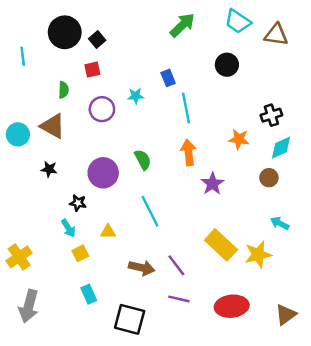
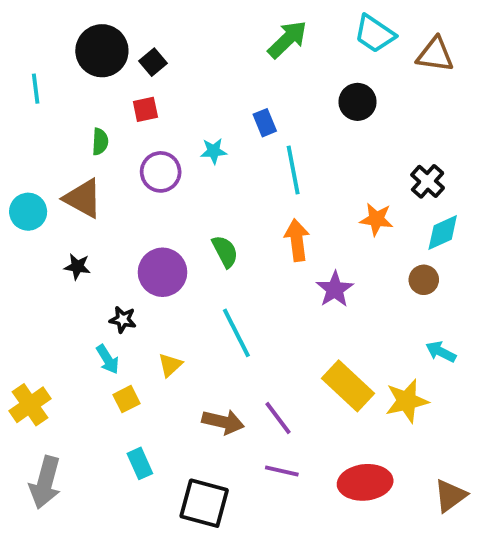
black cross: (271, 115) -> (428, 181), turned -30
yellow triangle: (108, 232) -> (170, 365), turned -42

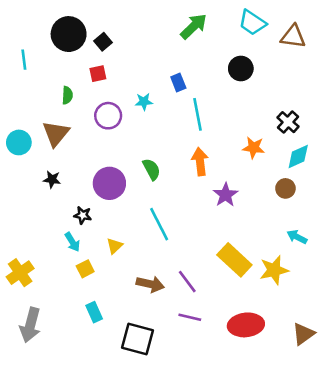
brown triangle: (83, 198) -> (56, 134), turned 40

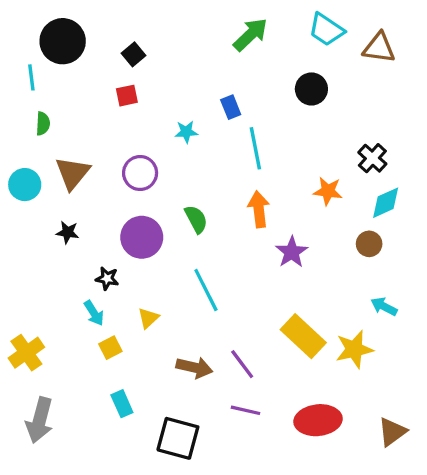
black circle: (69, 34) -> (63, 41), moved
green semicircle: (67, 95) -> (43, 124), moved
purple circle: (108, 116) -> (140, 173), moved

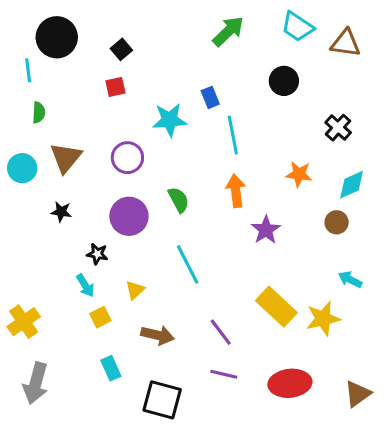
cyan star: (186, 132) -> (170, 120), size x1.6
black cross: (372, 158) -> (338, 128), moved
brown arrow: (194, 367) -> (158, 335), moved

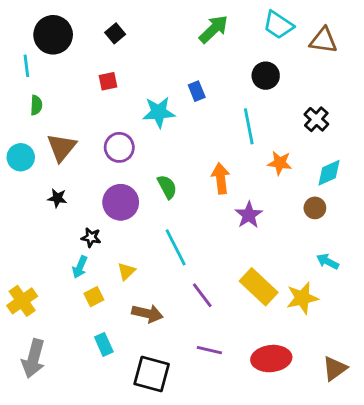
black square: (121, 49) -> (115, 33), moved
cyan line: (233, 135) -> (249, 126), moved
cyan arrow: (85, 285) -> (80, 267), turned 55
purple line: (221, 332) -> (202, 295), moved

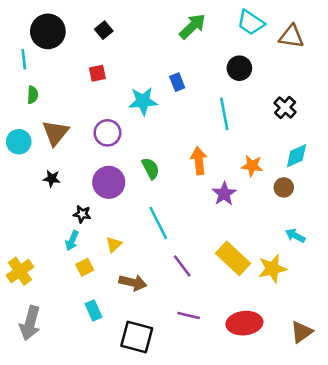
orange star: (280, 163) -> (252, 166), moved

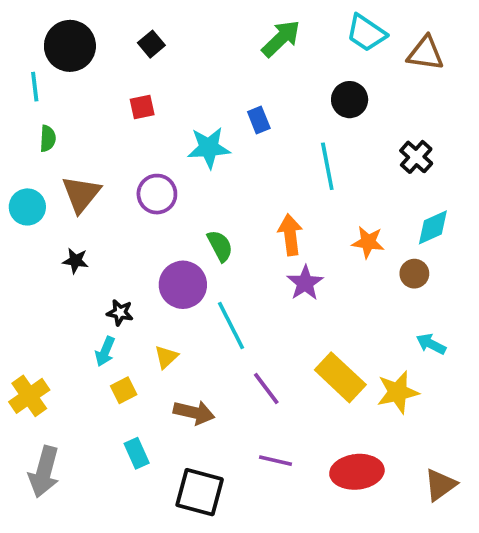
purple circle: (109, 182) -> (183, 285), moved
purple star: (224, 194) -> (305, 283), moved

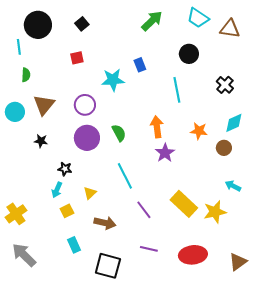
purple circle: (183, 285) -> (87, 138), moved
gray arrow: (44, 472) -> (24, 255), turned 120

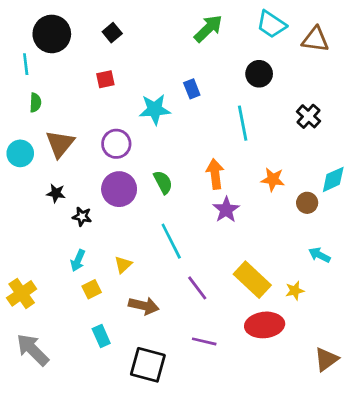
cyan diamond: (234, 123) -> (333, 179), moved
black star: (65, 169) -> (82, 217), moved
yellow star: (215, 212) -> (295, 291), size x0.6
red ellipse: (193, 255) -> (265, 325), moved

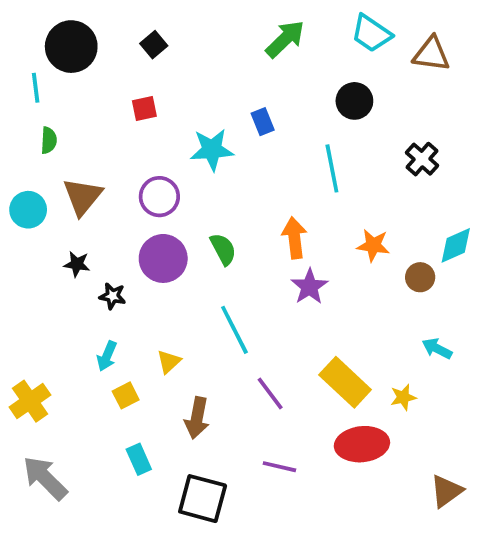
brown arrow: (144, 306) -> (197, 418), turned 88

